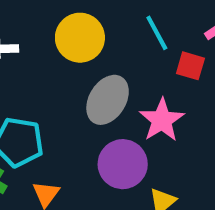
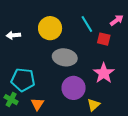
gray ellipse: (108, 100) -> (65, 57), turned 70
pink star: (162, 120) -> (104, 73), moved

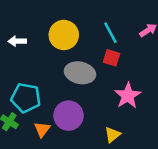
red square: (104, 39) -> (112, 58), moved
purple circle: (74, 88) -> (69, 116), moved

